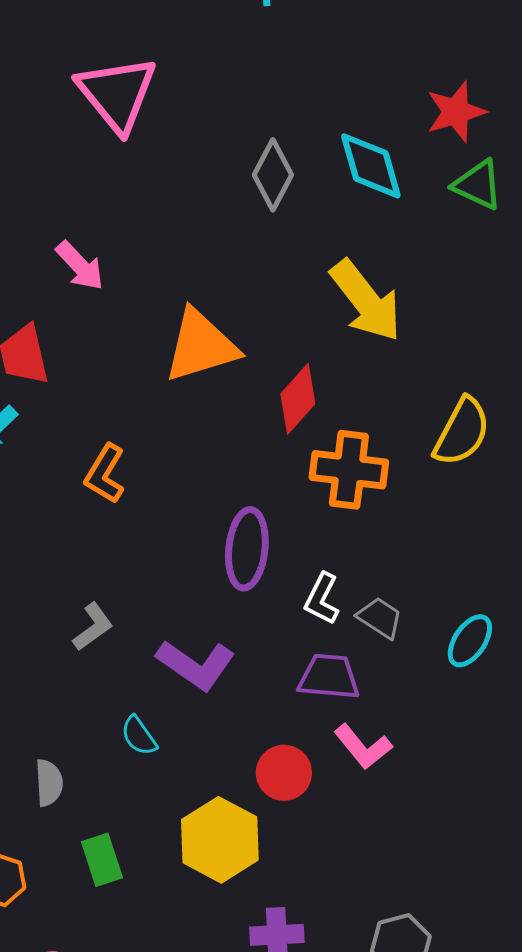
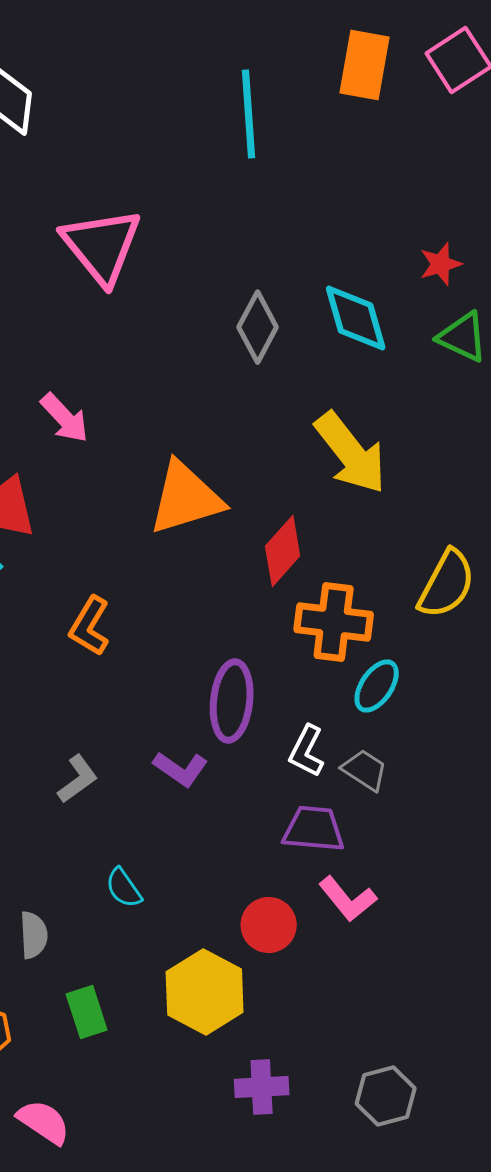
red star: (456, 112) -> (441, 264), size x0.7
cyan ellipse: (470, 641) -> (377, 686), moved
purple L-shape: (196, 665) -> (181, 769), moved, size x0.7

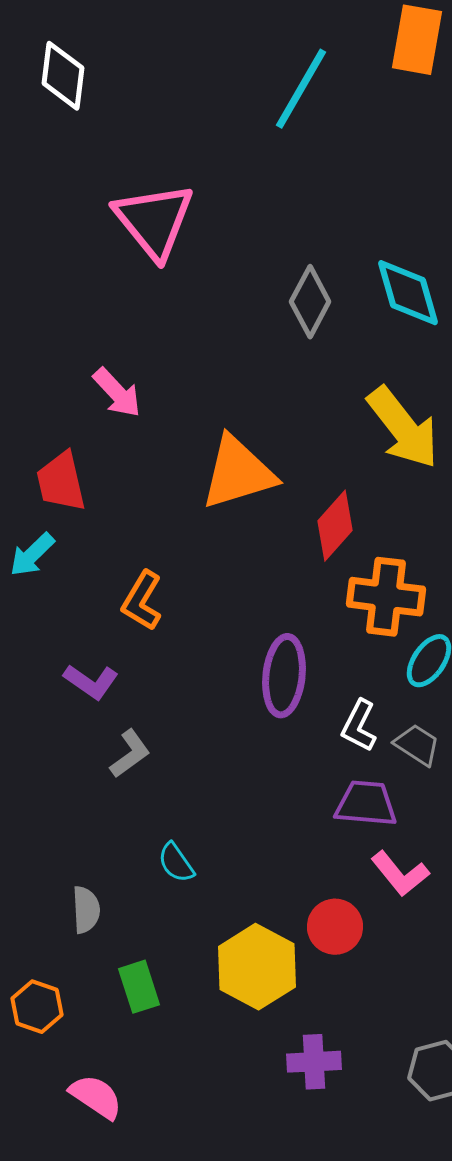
cyan line: (249, 114) -> (301, 89), turned 34
purple L-shape: (181, 769) -> (91, 682), moved
red circle: (269, 925) -> (335, 927), moved

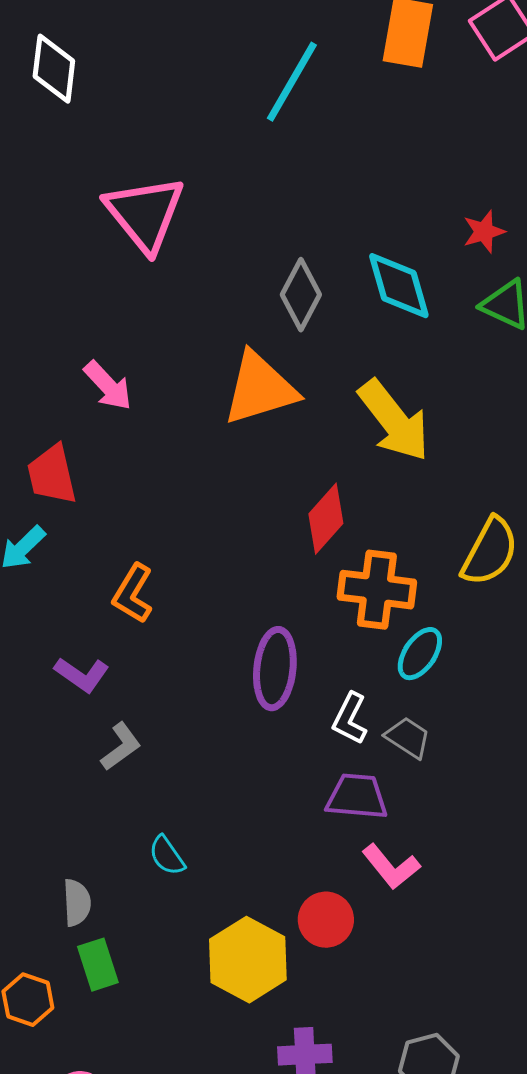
orange triangle: (238, 473) -> (260, 389), moved
green rectangle: (139, 987) -> (98, 965), moved

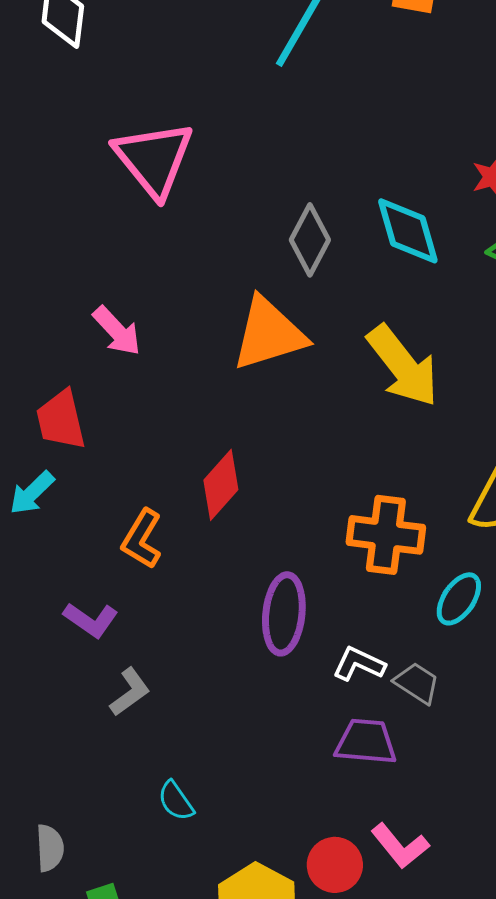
red diamond: (326, 519) -> (221, 485), moved
cyan ellipse: (420, 654) -> (459, 599), moved
white L-shape: (350, 719) -> (359, 664), turned 88
pink L-shape: (391, 867) -> (400, 846), moved
gray semicircle: (77, 903) -> (50, 848), moved

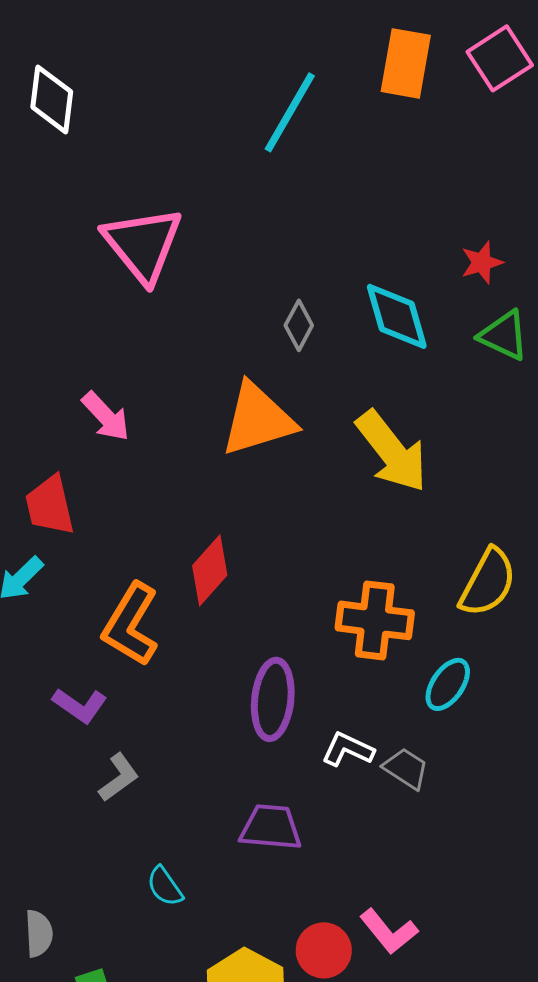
gray diamond: (310, 240) -> (299, 325), size x0.7
orange L-shape: (142, 539) -> (131, 624), size x1.4
purple trapezoid: (366, 742) -> (271, 827), moved

